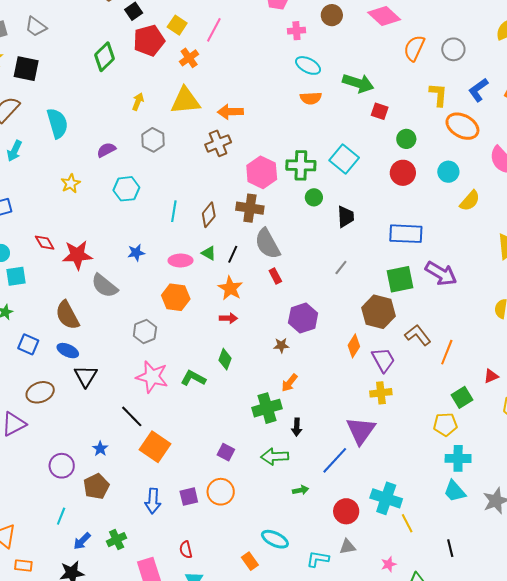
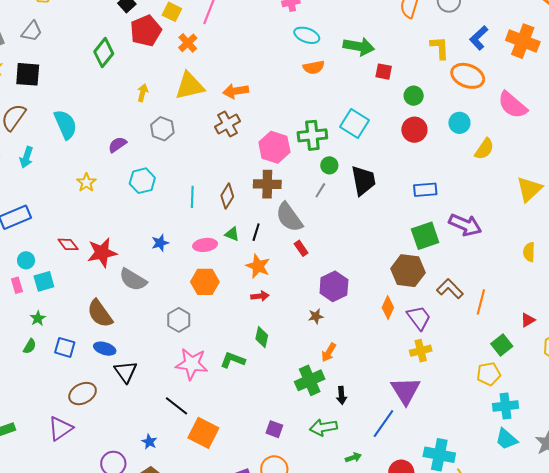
gray trapezoid: (36, 27) -> (32, 31), turned -80
black trapezoid: (346, 217) -> (363, 180), size x1.4
blue rectangle: (406, 234) -> (425, 190), size x0.7
gray line: (341, 267) -> (320, 190), moved

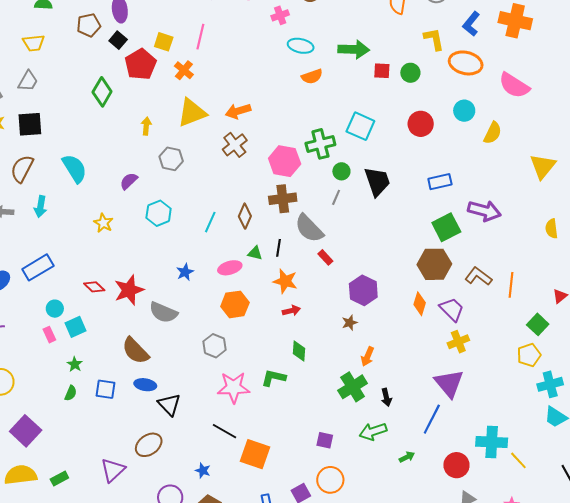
green circle: (414, 96) -> (410, 73), moved
cyan line: (192, 197) -> (210, 222), turned 30
brown ellipse: (83, 394) -> (149, 445), moved

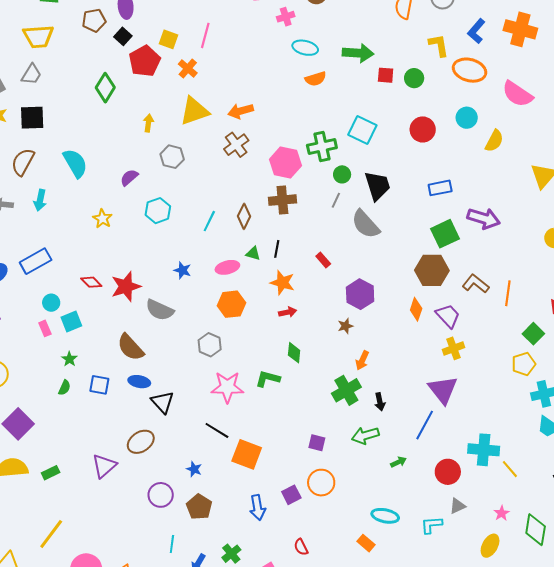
yellow trapezoid: (34, 43) -> (38, 36), size x1.4
gray semicircle: (309, 228) -> (366, 224), moved
blue star: (185, 272) -> (182, 270), turned -30

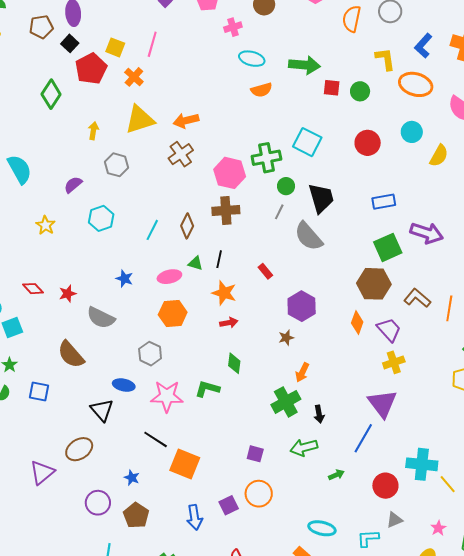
red star: (126, 286) -> (68, 294), size x0.6
blue ellipse: (139, 382) -> (124, 385), moved

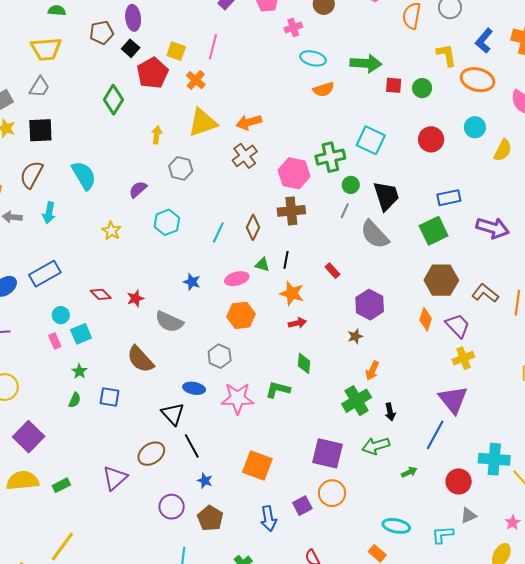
green square: (388, 247) -> (434, 231), moved
black line: (156, 439) -> (192, 446), moved, turned 30
purple square: (255, 454) -> (327, 453), size x1.8

